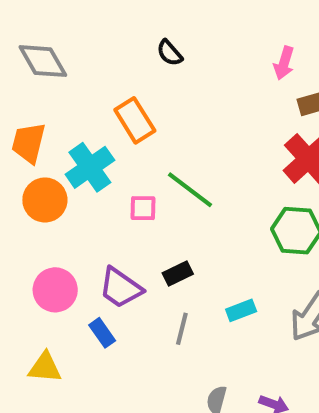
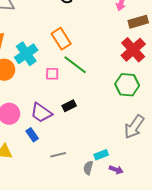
orange rectangle: (135, 120) -> (61, 39), moved
cyan rectangle: (241, 310) -> (101, 155), moved
gray line: (182, 329) -> (58, 155), moved, turned 63

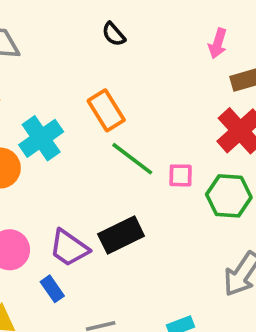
pink square: (52, 74) -> (181, 175), moved
black rectangle: (69, 106) -> (121, 235), size x1.6

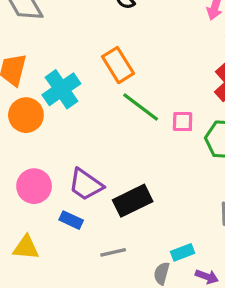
black rectangle: (121, 235) -> (133, 201), moved
blue rectangle: (52, 289) -> (71, 220), turned -30

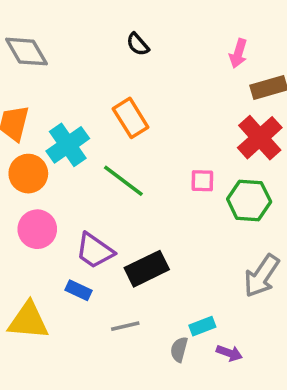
green line: (141, 107) -> (123, 181), moved
pink circle: (34, 186) -> (37, 229), moved
yellow triangle: (26, 248) -> (28, 321), size x1.4

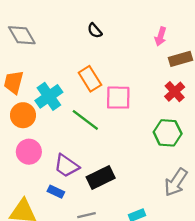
red cross: (260, 138) -> (175, 92), size x0.7
pink square: (202, 181) -> (118, 98), moved, size x1.6

